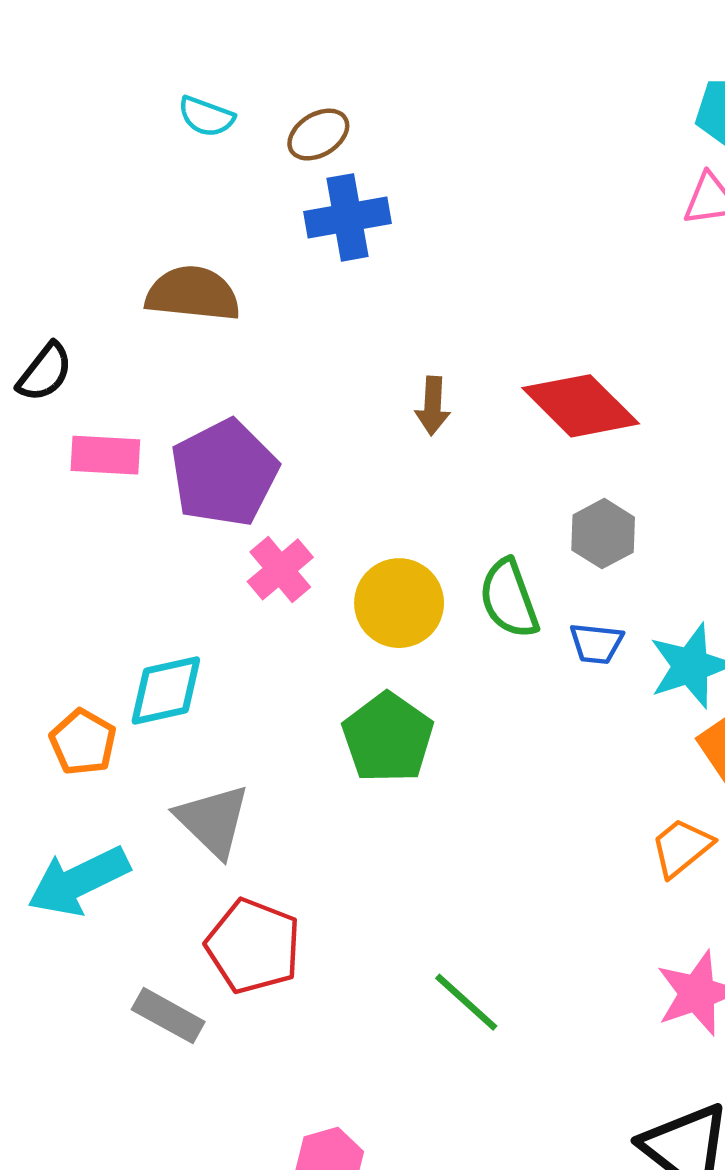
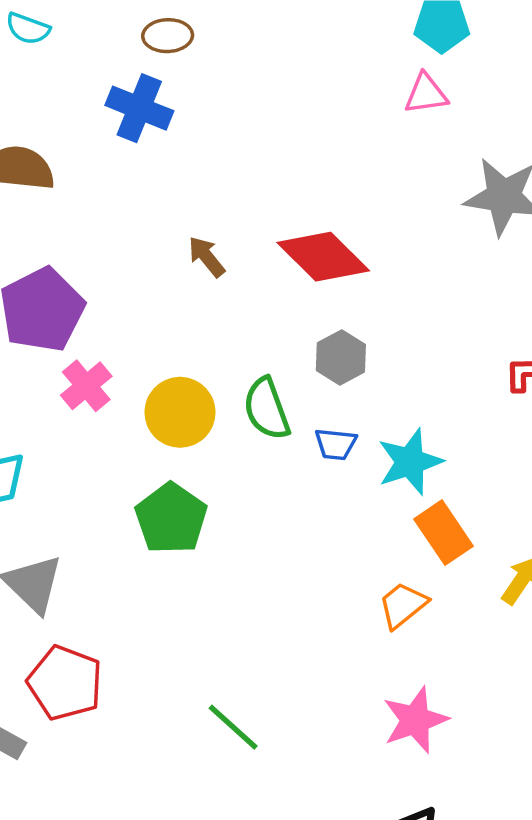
brown ellipse: (318, 135) -> (168, 36), moved, turned 30
blue cross: (348, 217) -> (139, 108), turned 32
brown arrow: (433, 406) -> (207, 257), turned 138

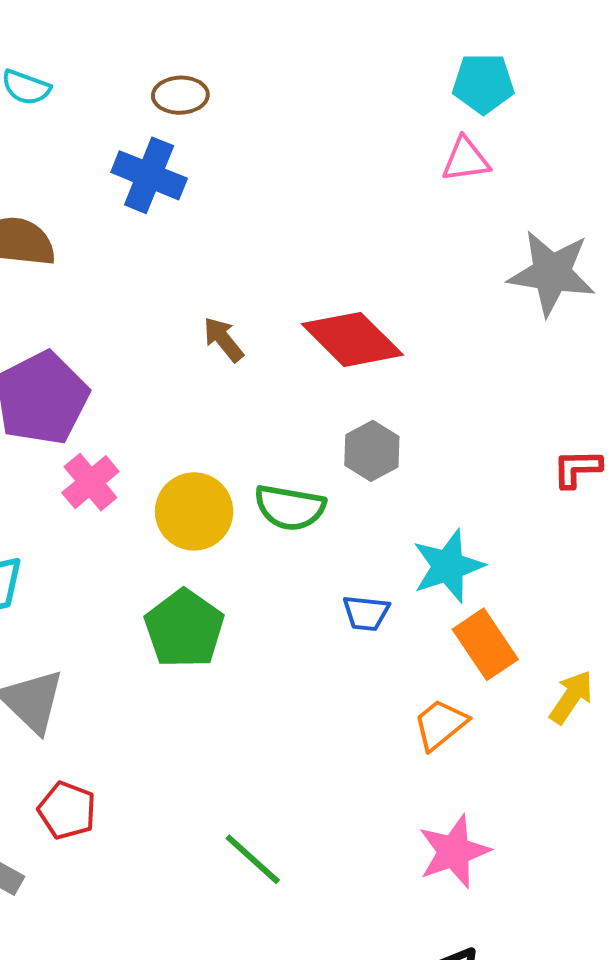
green semicircle: (267, 409) -> (290, 508), turned -60
blue trapezoid: (336, 444) -> (366, 613), moved
red pentagon: (65, 683) -> (67, 810), size x0.7

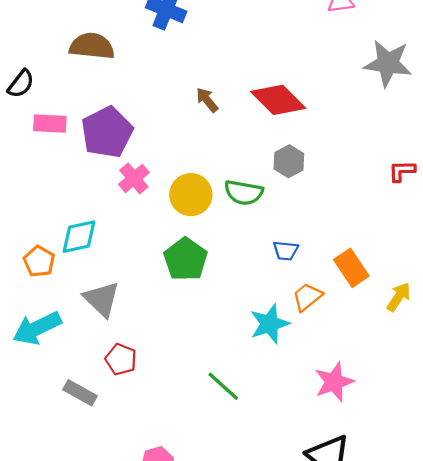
cyan star: (448, 566) -> (269, 324), moved
orange trapezoid: (440, 724) -> (307, 297), moved

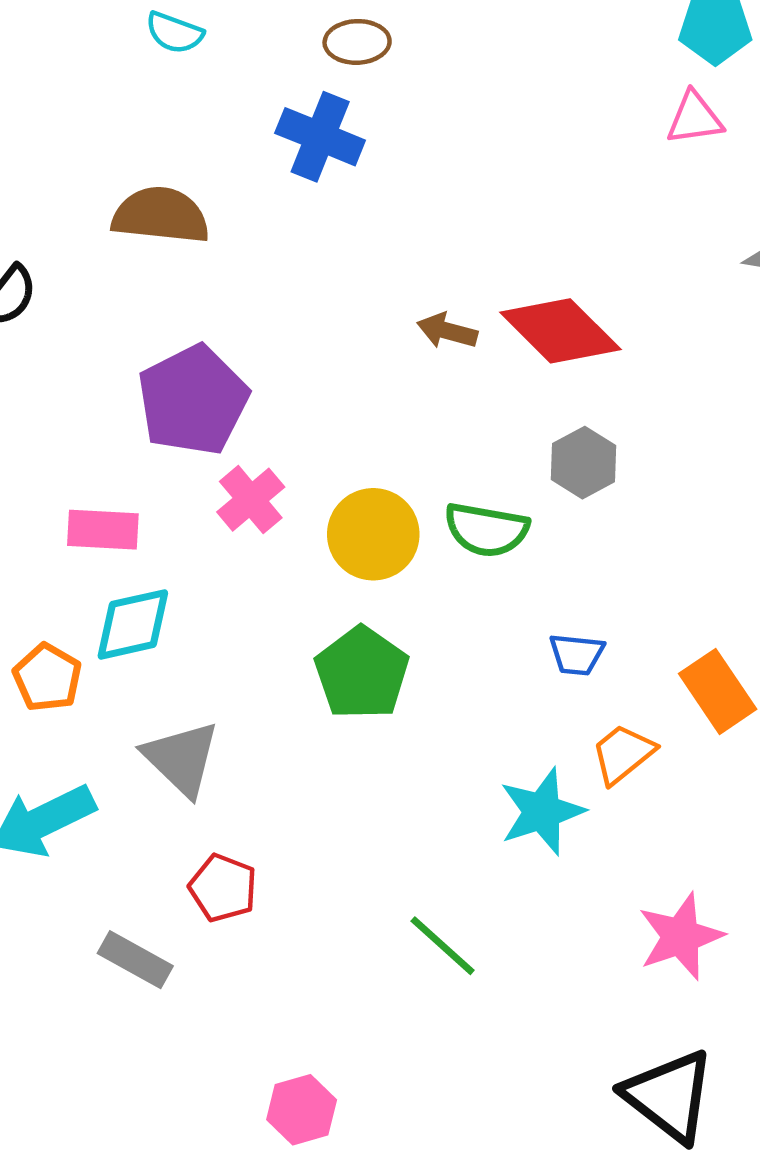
brown arrow: (207, 100) -> (447, 331), moved, turned -36
pink rectangle: (50, 124) -> (103, 530), moved

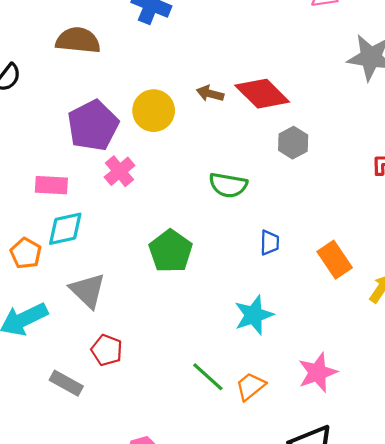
gray hexagon: (584, 463) -> (293, 143), moved
yellow circle: (373, 534) -> (154, 111), moved
blue trapezoid: (577, 654) -> (270, 243), turned -95
orange trapezoid: (623, 754) -> (250, 386), moved

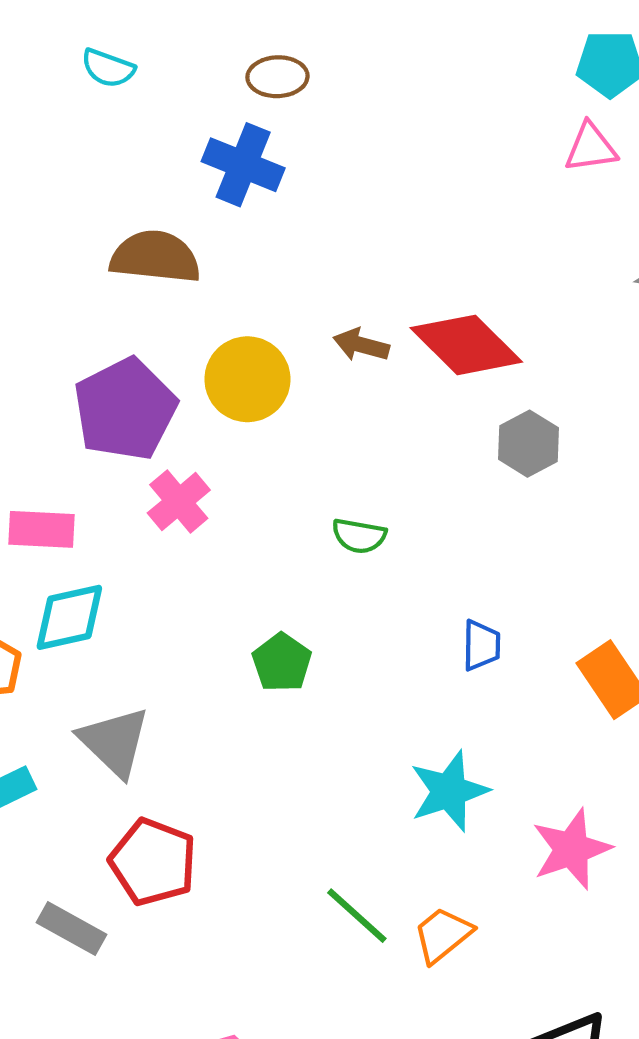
brown semicircle: (78, 40) -> (155, 257), moved
green semicircle: (228, 185) -> (359, 536), moved, size x0.7
green pentagon: (171, 251) -> (282, 662), size x0.7
red pentagon: (107, 350) -> (153, 862), size x1.4
pink star: (318, 373) -> (571, 849), moved

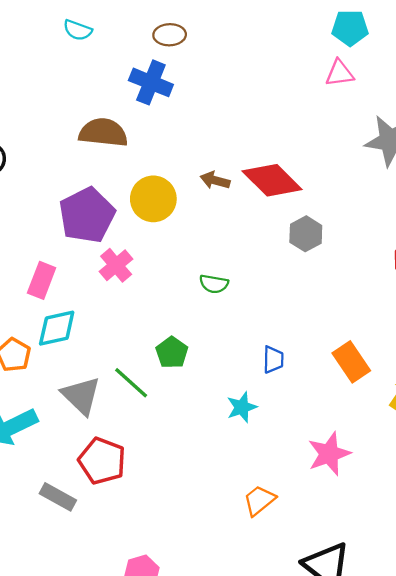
pink rectangle: (41, 529) -> (42, 280), turned -72
blue trapezoid: (481, 645) -> (273, 360), moved
cyan star: (449, 791) -> (242, 407), moved, size x0.7
green line: (357, 916) -> (131, 383), moved

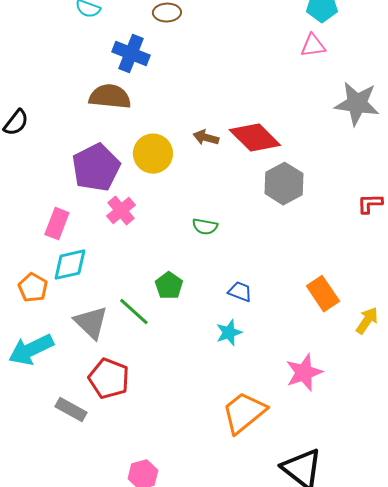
blue cross: (151, 82) -> (131, 54), moved
gray hexagon: (306, 234) -> (284, 184), size x1.4
blue trapezoid: (273, 360) -> (240, 292), moved, turned -70
orange trapezoid: (259, 500) -> (244, 413), size x1.6

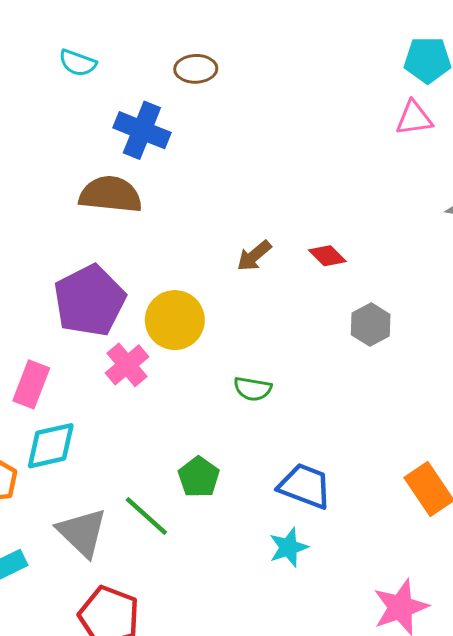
brown arrow: (206, 138) -> (254, 256), turned -55
red diamond: (255, 138) -> (327, 256), size x0.5
yellow circle: (153, 154) -> (175, 320), moved
gray hexagon: (284, 184) -> (371, 325), size x0.7
blue trapezoid: (240, 292) -> (305, 486), size x1.5

